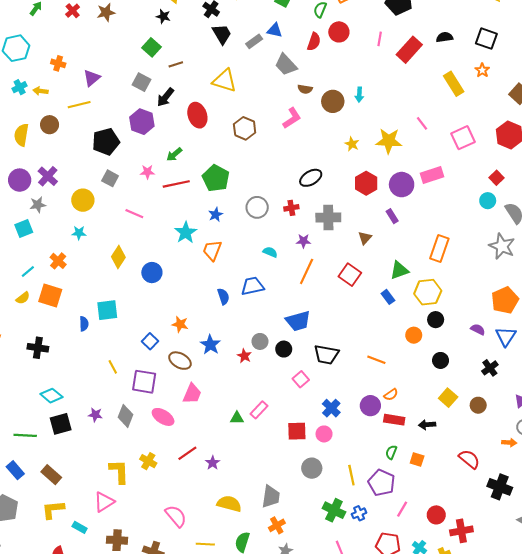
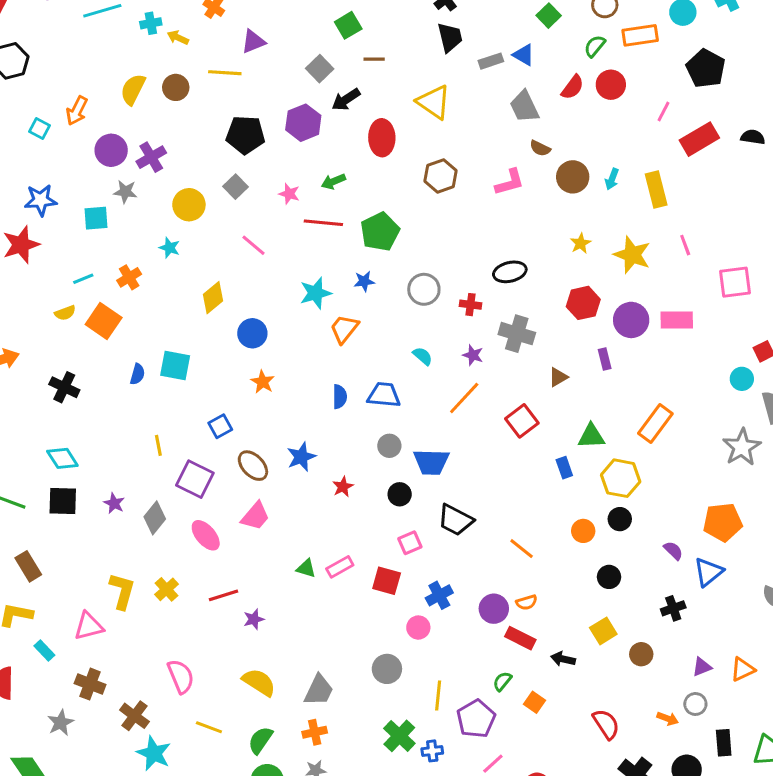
yellow rectangle: (454, 84) -> (656, 190), moved
orange star: (180, 324) -> (263, 382), moved
gray circle: (260, 341) -> (389, 446), moved
red square: (297, 431) -> (387, 581), moved

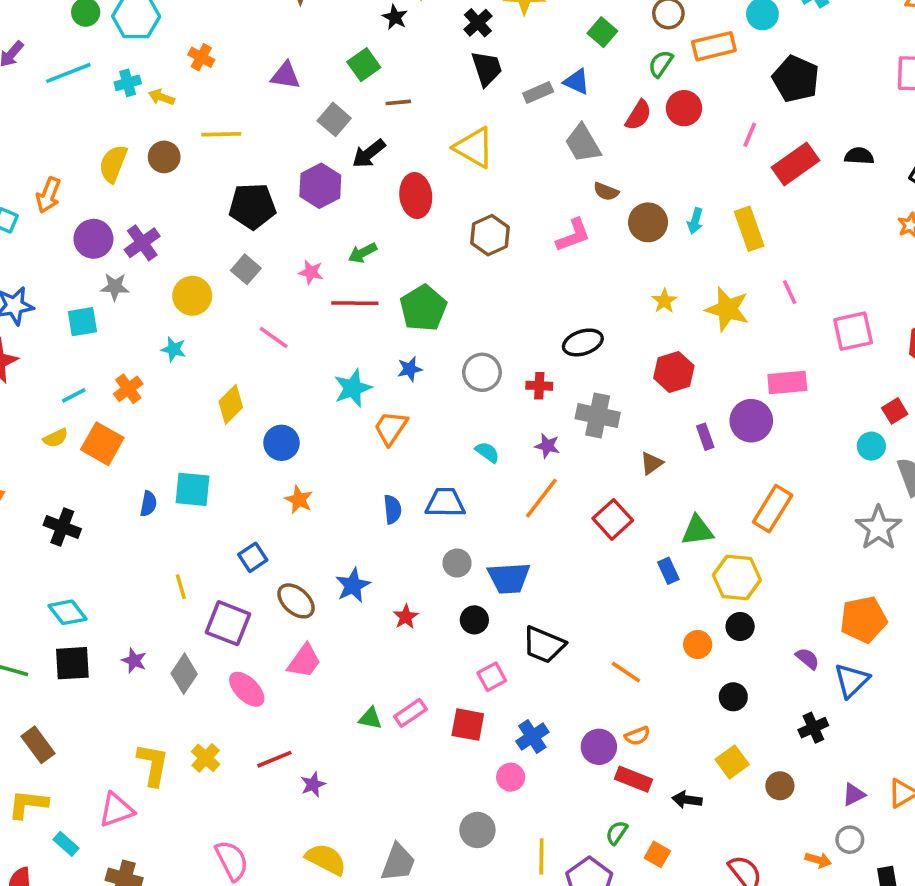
purple triangle: (253, 42) -> (285, 76), moved, turned 36
purple circle: (631, 320) -> (751, 421), moved

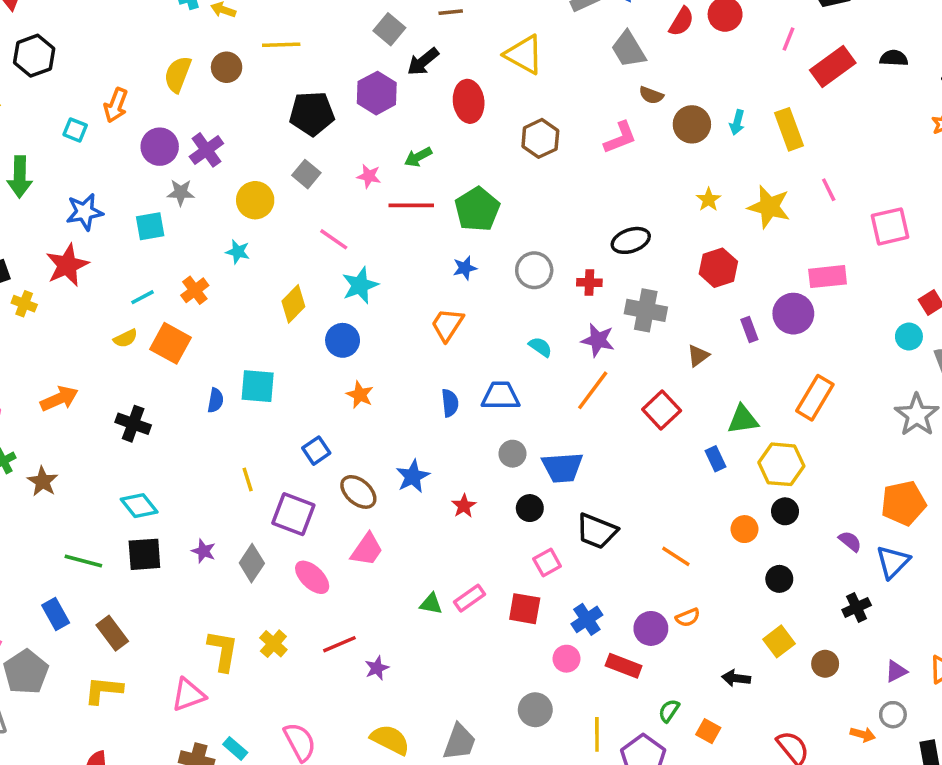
cyan star: (353, 388) -> (360, 285), moved
purple star: (547, 446) -> (598, 340), size x1.4
red rectangle: (634, 779) -> (624, 666), moved
cyan rectangle: (66, 844) -> (235, 748), moved

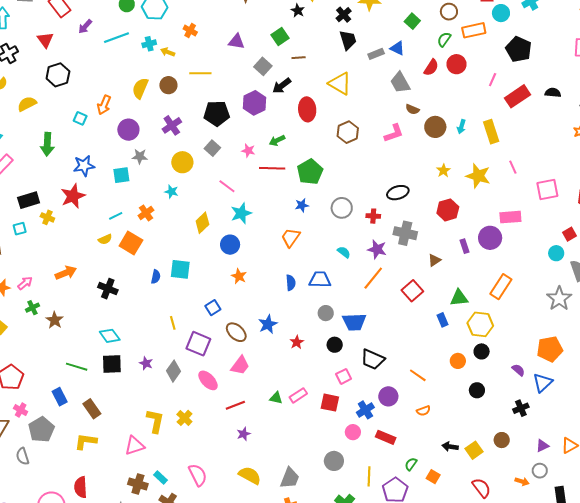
purple cross: (206, 150) -> (172, 125), moved
purple circle: (651, 628) -> (388, 396), moved
yellow square: (779, 641) -> (474, 450), moved
red line: (339, 644) -> (235, 405), moved

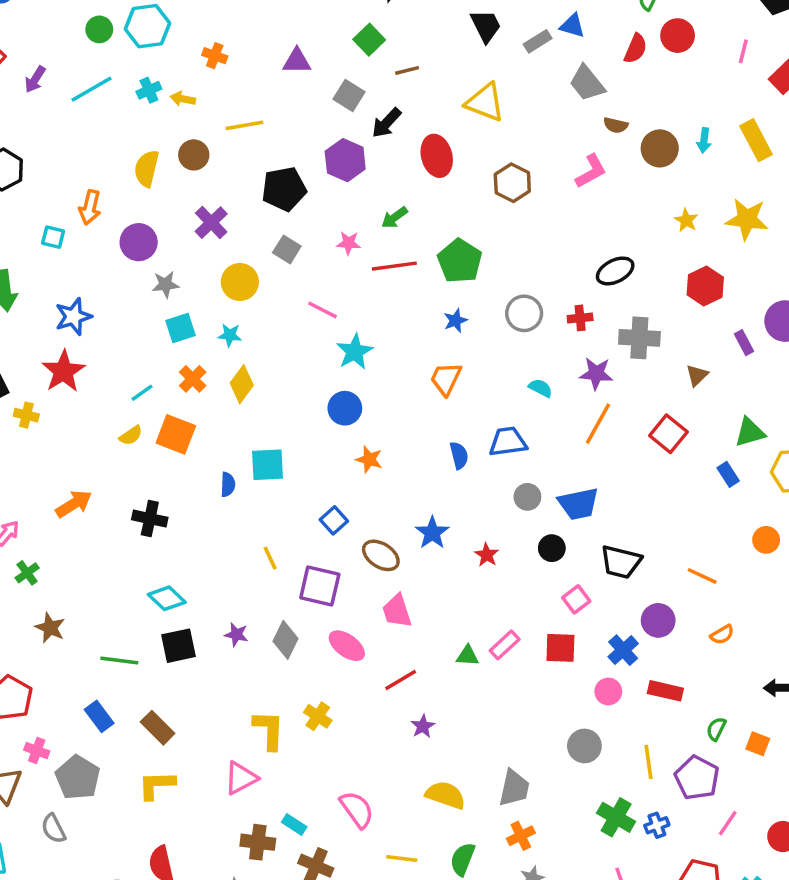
cyan square: (121, 175) -> (180, 328), moved
yellow diamond: (202, 223) -> (242, 384), moved
brown star: (55, 320) -> (50, 628), moved
pink trapezoid: (240, 366) -> (397, 611), turned 135

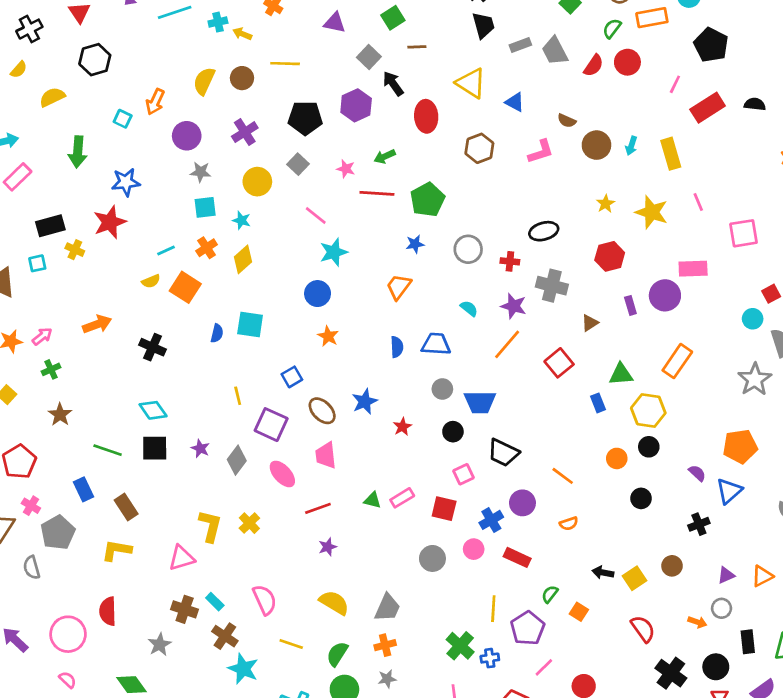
blue triangle: (572, 26) -> (515, 102), moved
gray trapezoid: (587, 83) -> (555, 51), moved
black arrow: (386, 123) -> (393, 84), turned 90
gray circle: (584, 746) -> (432, 558), moved

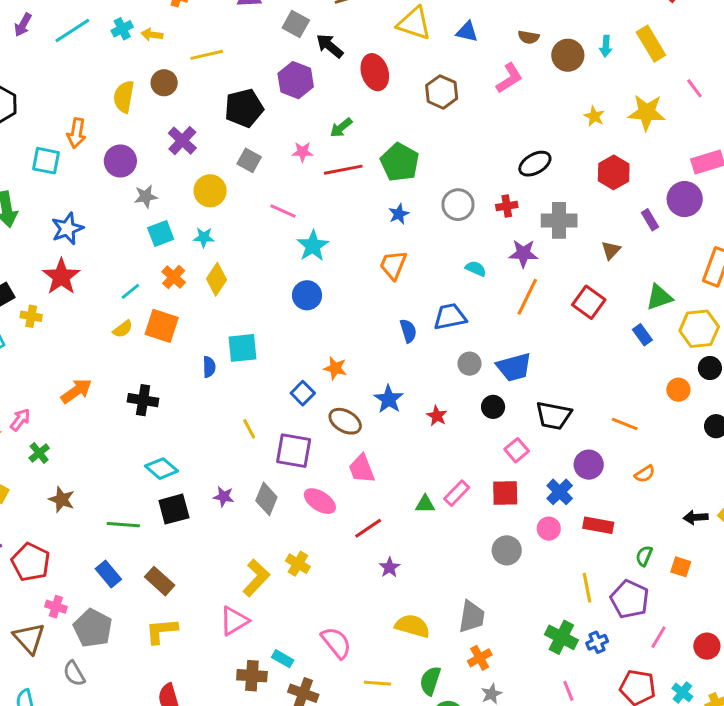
cyan square: (123, 119) -> (46, 161), size x1.4
orange star: (328, 336) -> (335, 368), moved
yellow L-shape: (210, 526) -> (256, 578), turned 44

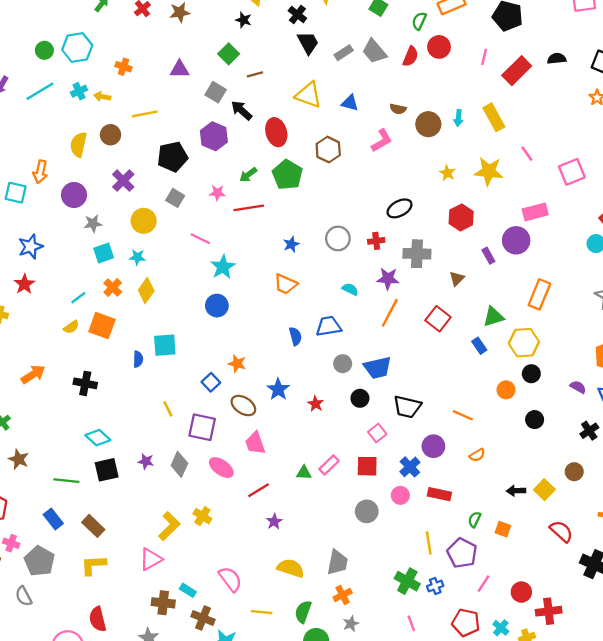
green pentagon: (400, 162) -> (287, 175), moved
orange trapezoid: (393, 265) -> (285, 284), turned -90
red star: (61, 277) -> (24, 284), size x0.7

